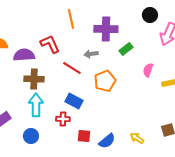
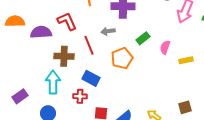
green rectangle: (126, 49) -> (143, 38), moved
red line: (72, 68) -> (89, 45), turned 36
brown cross: (34, 79) -> (64, 56), moved

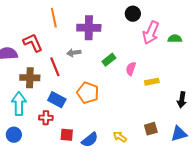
orange pentagon: (122, 58) -> (88, 93), moved, turned -30

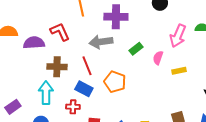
pink arrow: (151, 33) -> (178, 36), moved
gray arrow: (74, 53) -> (101, 42), size x1.6
red line: (55, 67) -> (87, 66), moved

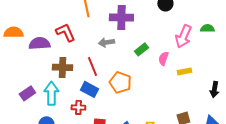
gray arrow: (101, 42) -> (106, 42), size x0.7
purple rectangle: (13, 107) -> (27, 93), moved

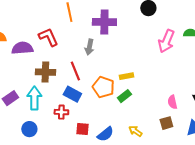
gray arrow: (106, 42) -> (89, 47), turned -70
green rectangle: (141, 49) -> (124, 96), moved
pink semicircle: (163, 58) -> (172, 102), moved, turned -32
yellow rectangle: (184, 71) -> (126, 76), moved

